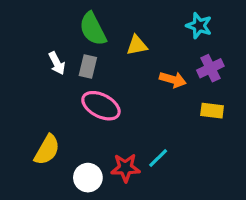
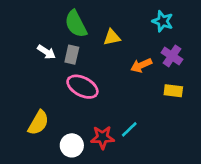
white arrow: (57, 63) -> (46, 52), turned -30
purple cross: (210, 68) -> (172, 56), turned -30
orange arrow: (173, 80) -> (141, 65), turned 140

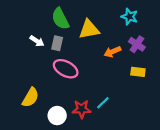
yellow triangle: (112, 37) -> (89, 29), size x1.5

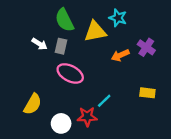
cyan star: (129, 17) -> (118, 18), moved
yellow rectangle: (138, 72) -> (147, 93), moved
cyan line: (103, 103) -> (104, 101), moved

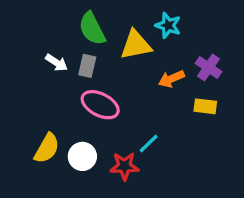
yellow rectangle: (147, 93) -> (205, 106), moved
white circle: (61, 123) -> (82, 156), moved

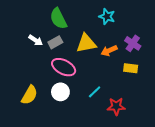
yellow triangle: (136, 45) -> (86, 43), moved
gray rectangle: (87, 66) -> (55, 42), turned 48
white circle: (82, 156) -> (60, 92), moved
red star: (124, 166) -> (116, 106), moved

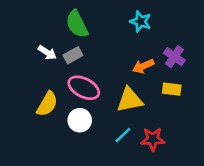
yellow triangle: (86, 43) -> (130, 100), moved
cyan line: (95, 92) -> (123, 135), moved
yellow semicircle: (29, 95) -> (47, 104), moved

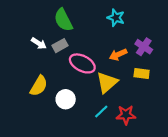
pink ellipse: (84, 88) -> (82, 63), moved
yellow triangle: (130, 100) -> (107, 82), turned -30

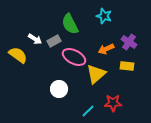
green semicircle: (63, 20) -> (70, 24), moved
yellow semicircle: (39, 86) -> (18, 55), moved, turned -84
cyan line: (101, 112) -> (88, 111), moved

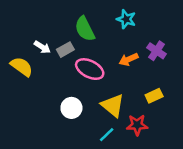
yellow rectangle: (127, 66) -> (154, 96), moved, turned -32
yellow triangle: (96, 74) -> (113, 105), moved, turned -40

